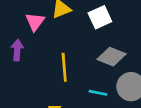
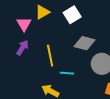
purple arrow: (17, 50) -> (22, 48), moved, turned 35
cyan line: (98, 93) -> (67, 73), moved

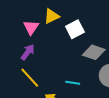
white square: (72, 15) -> (75, 29), moved
yellow line: (50, 56) -> (30, 78), moved, turned -35

